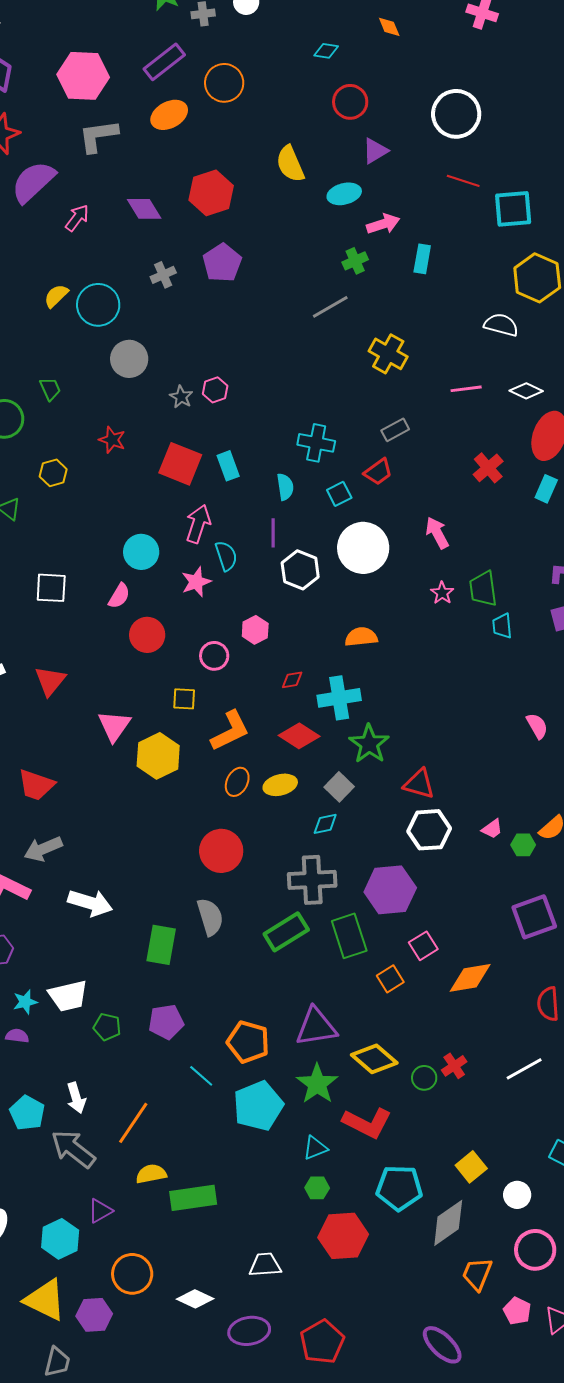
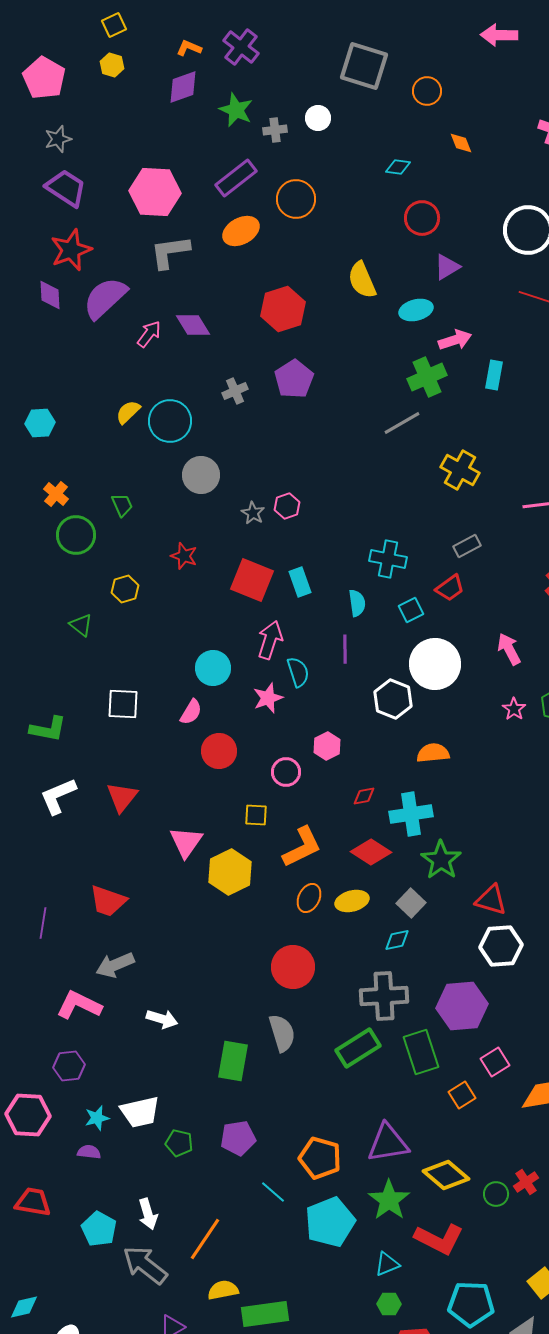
purple diamond: (144, 209) -> (193, 325), moved
green cross: (355, 261) -> (427, 377), size x1.5
white hexagon: (300, 570) -> (393, 699), moved
white arrow: (90, 903) -> (162, 1019), size x0.7

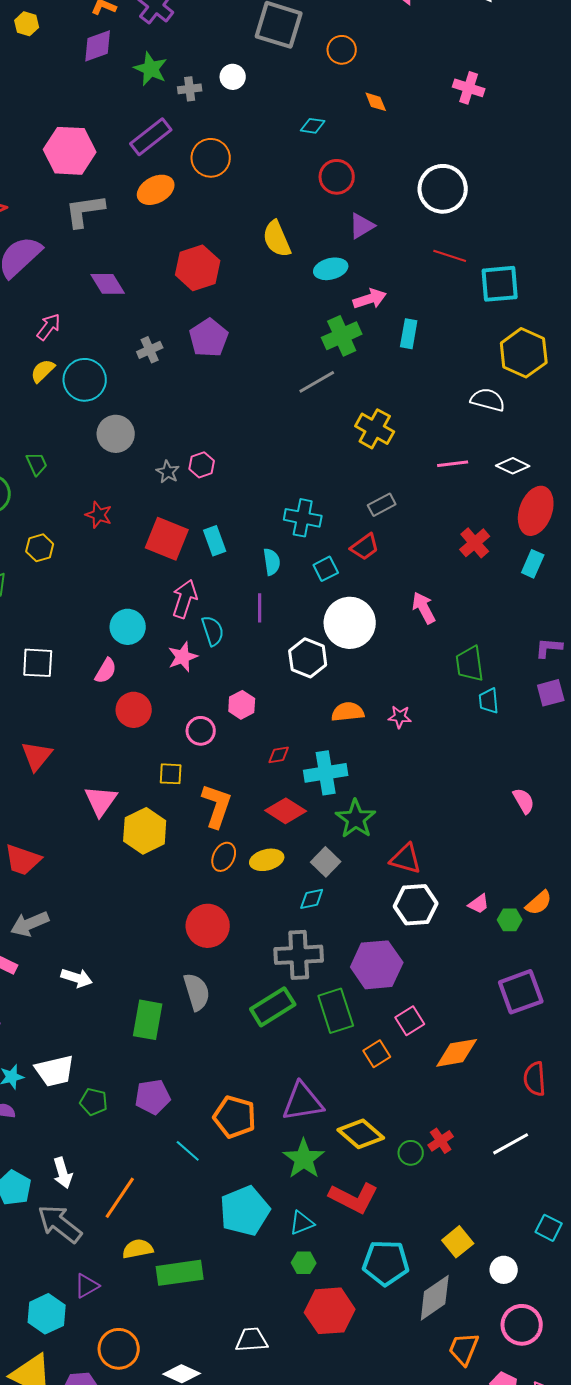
pink arrow: (149, 334) -> (49, 327), moved
pink star: (514, 709) -> (400, 717), moved, turned -30
orange L-shape: (302, 847) -> (217, 806), turned -45
cyan pentagon: (330, 1222) -> (245, 1211), moved

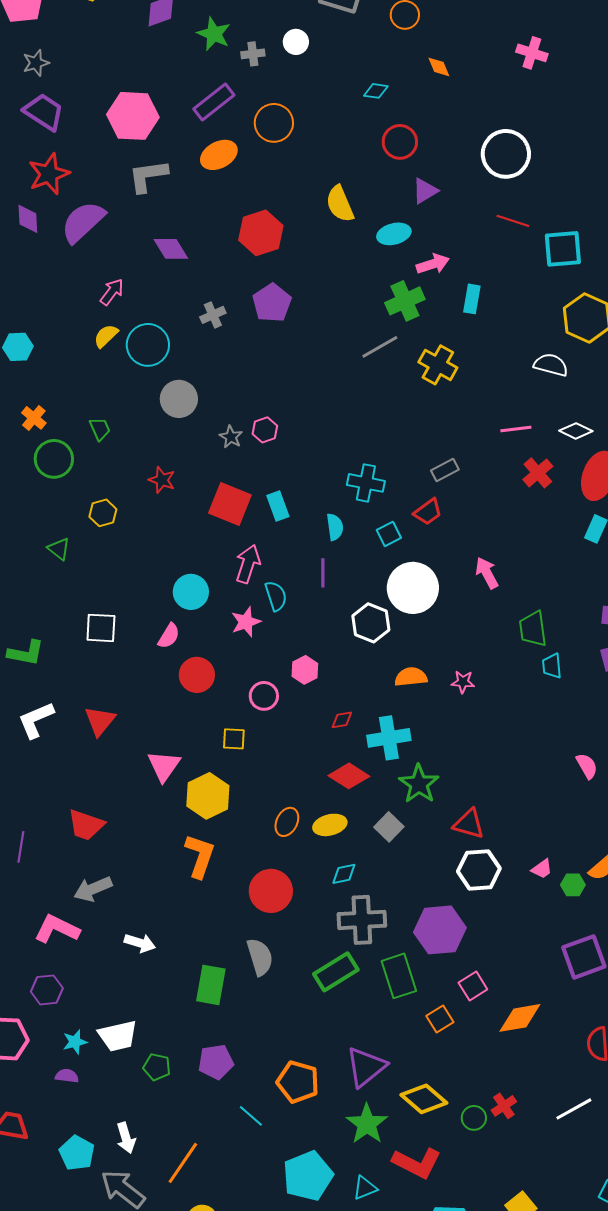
yellow cross: (375, 429) -> (438, 365), moved
red cross: (475, 543) -> (538, 473), moved
orange L-shape: (217, 806) -> (200, 856), moved
cyan diamond: (312, 899) -> (344, 874), moved
purple triangle: (303, 1102) -> (366, 1067), turned -30

